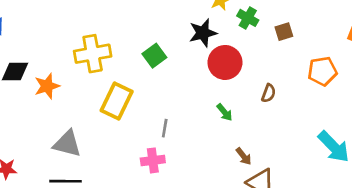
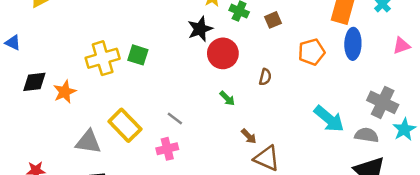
green square: (154, 56) -> (138, 55), moved, turned -30
yellow rectangle: (117, 101) -> (125, 125), moved, turned -64
gray line: (165, 128) -> (175, 118), turned -56

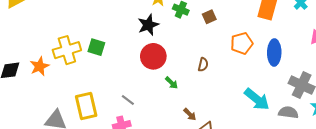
blue ellipse: (353, 44) -> (274, 52), moved
red circle: (223, 53) -> (153, 56), moved
orange star: (65, 92) -> (39, 66), moved
yellow rectangle: (125, 125) -> (86, 106), turned 32

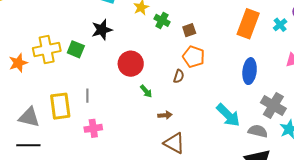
black star: (148, 25) -> (102, 30), moved
orange pentagon: (242, 43) -> (194, 57), moved, turned 30
gray line: (128, 100) -> (87, 96), moved, turned 48
brown arrow: (190, 114) -> (165, 115), moved, turned -56

